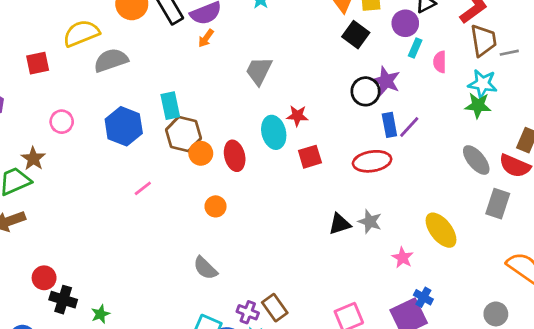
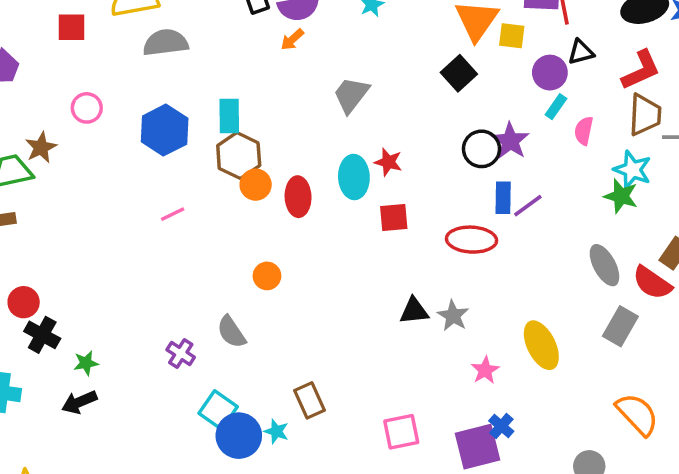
black square: (356, 35) -> (459, 73), moved
orange circle: (216, 206) -> (267, 276), moved
purple cross: (248, 312) -> (181, 354), moved

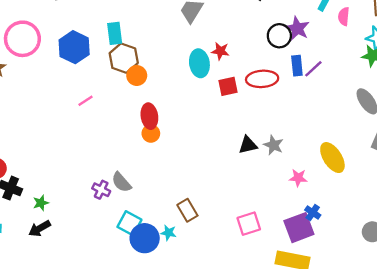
pink circle: (87, 108) -> (22, 39), size x1.8
red ellipse: (298, 197) -> (149, 116), moved
red ellipse: (471, 240) -> (262, 79), moved
gray semicircle: (231, 332) -> (121, 182), moved
pink star: (485, 370) -> (298, 178), turned -30

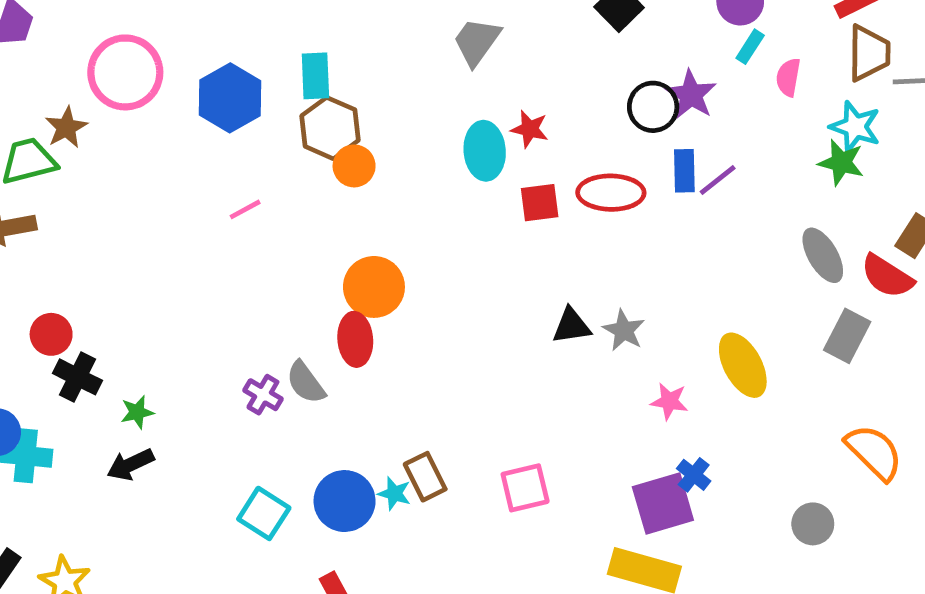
red ellipse: (149, 116) -> (355, 339), moved
orange circle: (151, 133) -> (374, 287), size x1.6
brown rectangle: (187, 210) -> (425, 477), moved
cyan square: (129, 223) -> (264, 513), moved
pink square: (249, 224) -> (525, 488), moved

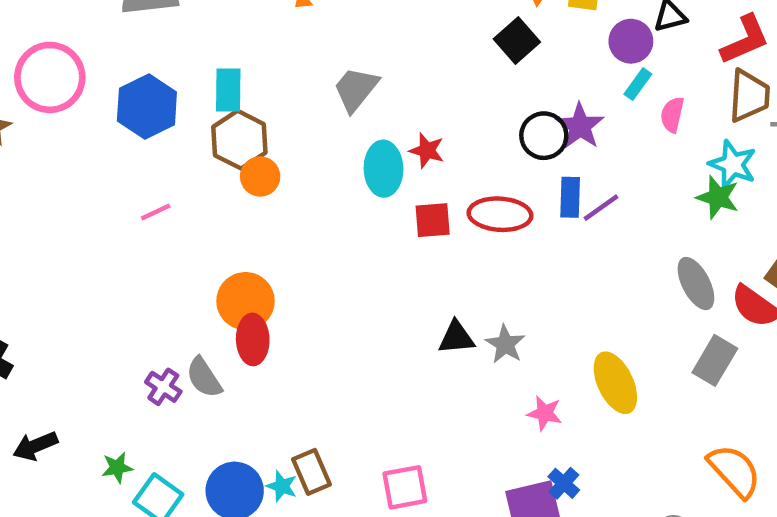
gray trapezoid: (477, 41) -> (356, 89), moved
orange circle: (374, 287) -> (246, 301), moved
green star: (137, 412) -> (117, 468), moved

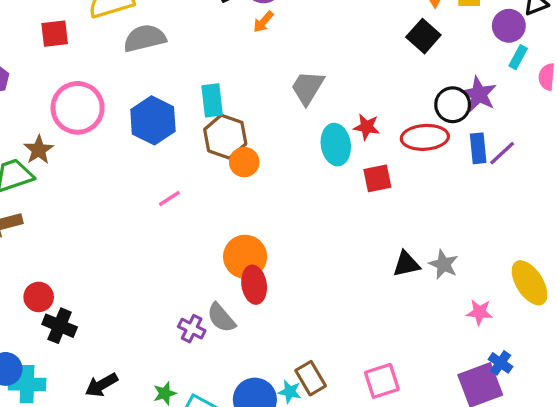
red ellipse: (500, 214) -> (425, 137), moved

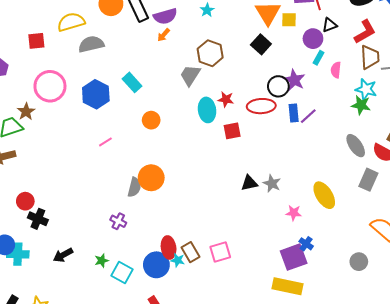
cyan rectangle: (212, 100) -> (132, 82), turned -36
brown hexagon: (225, 137) -> (210, 53), moved
red ellipse: (254, 285) -> (169, 247), moved
gray semicircle: (221, 318) -> (134, 187), moved, turned -126
pink square: (382, 381) -> (220, 252), moved

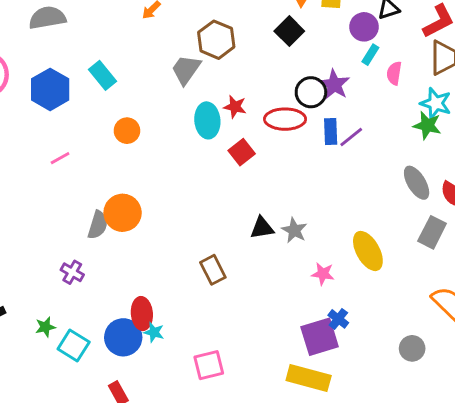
red square: (232, 131) -> (242, 152), turned -30
brown rectangle: (190, 252) -> (213, 270), moved
pink square: (220, 252) -> (209, 365), moved

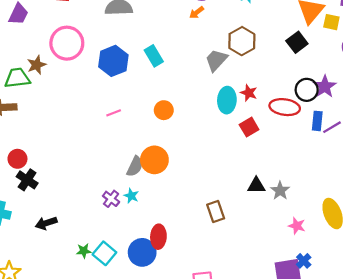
orange circle: (127, 131) -> (164, 110), moved
green star: (45, 327) -> (84, 251), moved
cyan star: (154, 332) -> (131, 196), moved

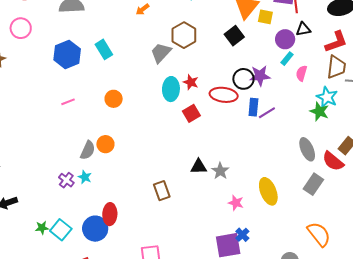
pink circle: (67, 43) -> (21, 28), moved, size x0.7
purple star: (325, 87) -> (260, 76), turned 30
orange circle: (154, 160) -> (105, 144), size x0.7

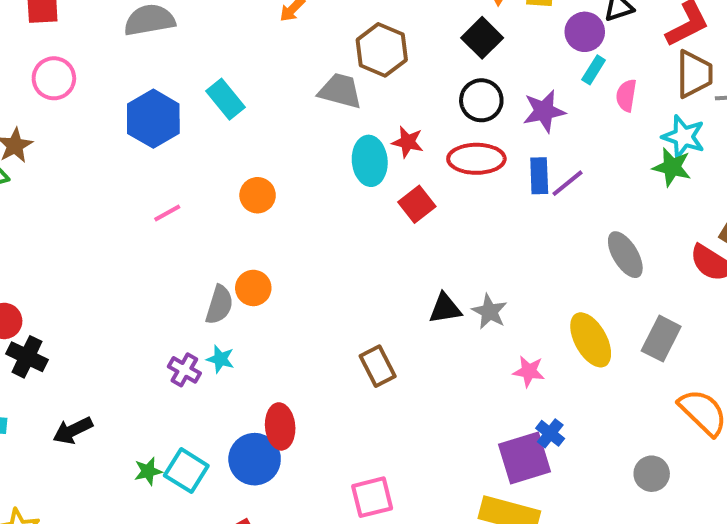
gray trapezoid: (161, 53) -> (340, 91), turned 70
black circle: (243, 79) -> (481, 100), moved
gray ellipse: (307, 149) -> (625, 255), moved
gray rectangle: (313, 184) -> (661, 339), moved

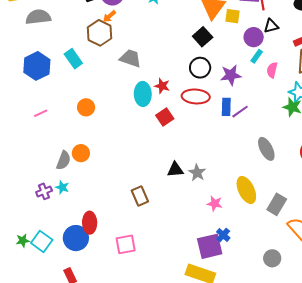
brown hexagon: (382, 50) -> (100, 33), moved
gray rectangle: (661, 339) -> (277, 204), moved
purple cross: (184, 370) -> (44, 191), turned 35
pink square: (372, 497) -> (126, 244), moved

